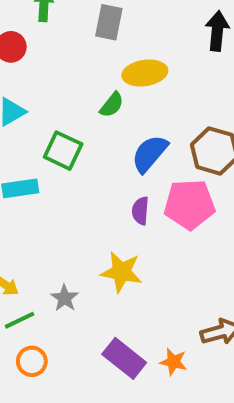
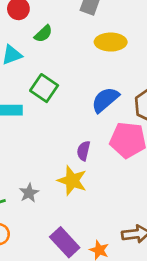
green semicircle: (112, 105) -> (43, 34), moved
purple semicircle: (140, 211) -> (84, 151), moved

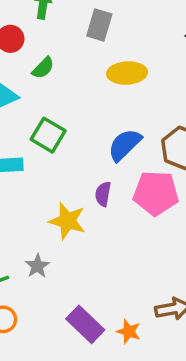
purple semicircle: (84, 151) -> (103, 194), moved
yellow star: (72, 181) -> (67, 221), moved

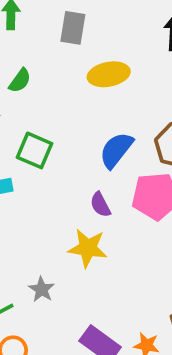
purple semicircle: (103, 194) -> (100, 205), turned -30
yellow star: (67, 221) -> (88, 248), moved

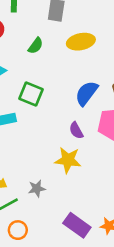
green semicircle: (20, 81) -> (36, 46), moved
gray star: (42, 289) -> (37, 188), turned 30

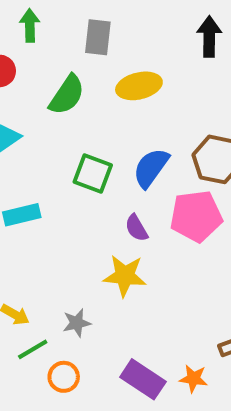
green semicircle: (36, 46) -> (67, 95), size x1.5
green square: (31, 94) -> (93, 173), moved
orange circle: (18, 230) -> (64, 377), moved

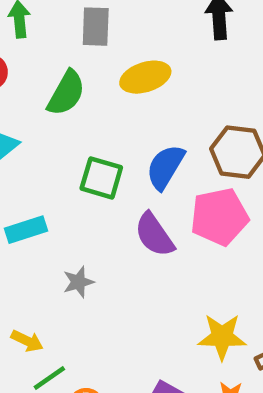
purple semicircle: (136, 228) -> (154, 235), size x1.5
yellow star: (125, 276) -> (222, 337), moved
gray star: (77, 323) -> (78, 282), moved

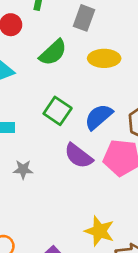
purple semicircle: (154, 235) -> (79, 156), turned -36

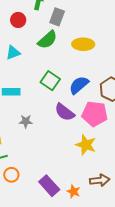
gray rectangle: (84, 18) -> (57, 17), moved
yellow star: (99, 231) -> (86, 145), moved

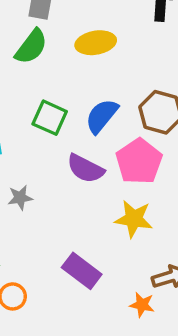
pink pentagon: (95, 114) -> (139, 161), turned -30
purple rectangle: (49, 186) -> (82, 271), moved
orange star: (74, 191) -> (142, 305), moved

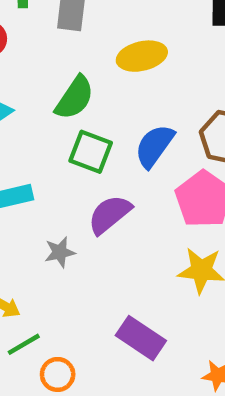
green semicircle: (31, 47) -> (75, 98), moved
purple semicircle: (85, 169) -> (110, 214), moved, turned 117

